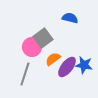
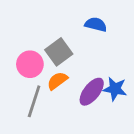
pink circle: (32, 47) -> (30, 64), moved
orange semicircle: (53, 59) -> (57, 81), moved

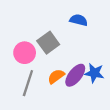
orange semicircle: (57, 81) -> (56, 76), moved

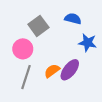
gray square: (48, 43) -> (38, 26), moved
blue star: (94, 73) -> (88, 43), moved

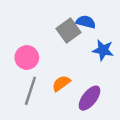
gray square: (38, 26) -> (69, 30), moved
purple ellipse: (70, 70) -> (89, 98), moved

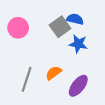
blue star: (103, 50) -> (78, 44), moved
pink circle: (27, 58) -> (18, 28), moved

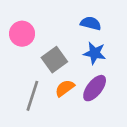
gray square: (60, 27) -> (54, 60), moved
purple ellipse: (78, 86) -> (95, 88), moved

